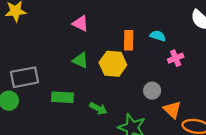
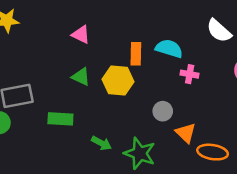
cyan semicircle: (158, 36) -> (169, 49), size x1.5
pink cross: (176, 58) -> (190, 74), turned 32
green arrow: (98, 109) -> (101, 143), moved

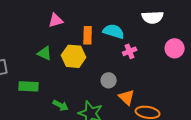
white semicircle: (219, 31) -> (153, 17), turned -45
pink triangle: (81, 35) -> (56, 20), moved, turned -42
pink cross: (190, 74) -> (130, 51), turned -32

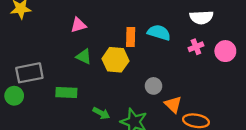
pink triangle: (56, 20) -> (78, 25), moved
pink cross: (130, 51) -> (196, 47), moved

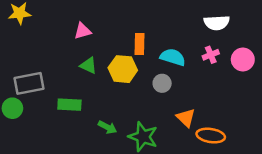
cyan semicircle: (159, 33) -> (173, 57), moved
gray circle: (154, 86) -> (162, 83), moved

